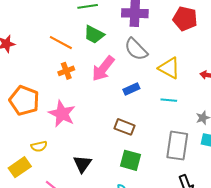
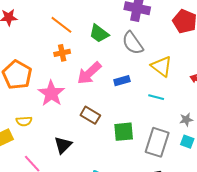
green trapezoid: (94, 35) -> (99, 34), moved
pink arrow: (103, 69) -> (89, 73), moved
brown rectangle: (124, 127) -> (90, 115), moved
green square: (130, 160) -> (124, 132), moved, turned -30

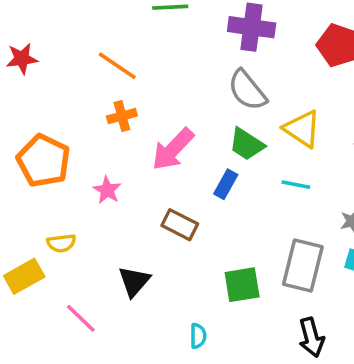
green trapezoid: (99, 34) -> (247, 144), moved
blue rectangle: (122, 81) -> (226, 184), moved, turned -42
pink star: (51, 93) -> (107, 190), size x0.6
green square: (124, 132) -> (242, 285), moved

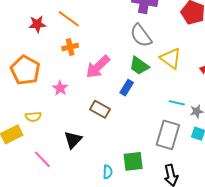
red star: (22, 59) -> (37, 24), moved
cyan line: (296, 185) -> (177, 103), moved
green square: (242, 285) -> (133, 161), moved

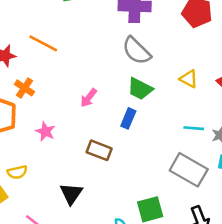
orange cross: (70, 47) -> (25, 88), moved, turned -35
yellow triangle: (171, 58) -> (189, 79), moved, size x0.7
pink arrow: (98, 67) -> (89, 98), size x0.6
gray rectangle: (168, 135) -> (189, 170), turned -68

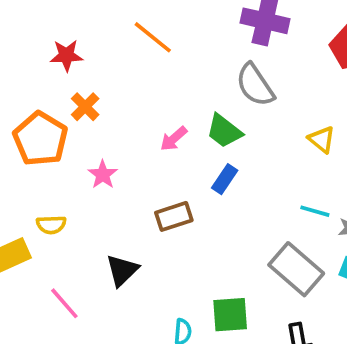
orange line: (43, 43) -> (153, 37), moved
green trapezoid: (140, 89) -> (224, 131), moved
brown rectangle: (99, 150) -> (174, 216), turned -50

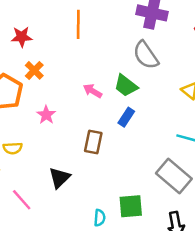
orange line: (153, 37) -> (78, 24), turned 52
pink arrow: (174, 139) -> (93, 91), turned 72
brown rectangle: (174, 216) -> (93, 142), turned -60

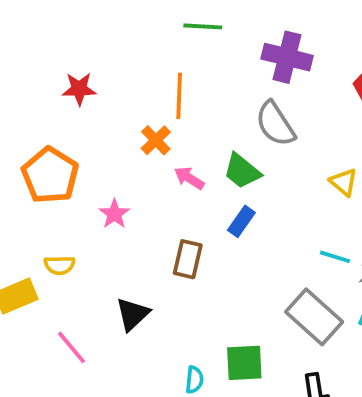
orange line: (78, 24) -> (179, 96), moved
orange cross: (34, 70) -> (156, 140), moved

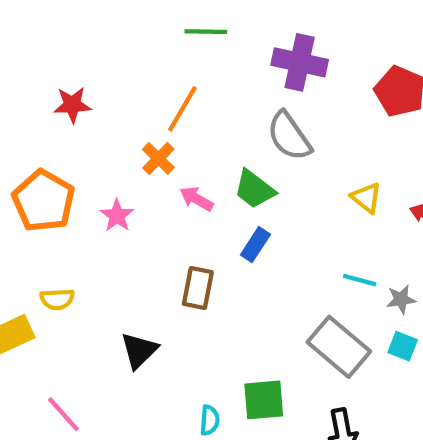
orange line: (179, 96) -> (182, 109), turned 30
pink star: (114, 214) -> (117, 216), moved
pink line: (72, 347) -> (63, 414), moved

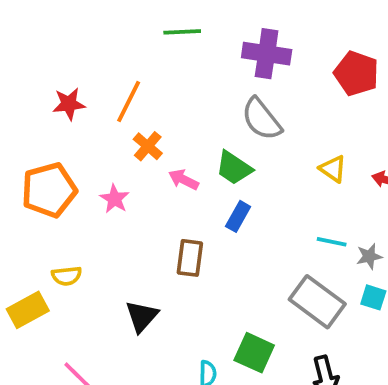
orange line: (182, 109) -> (129, 102), moved
orange pentagon: (44, 201) -> (49, 190), turned 30
green square: (264, 400) -> (254, 353), turned 33

